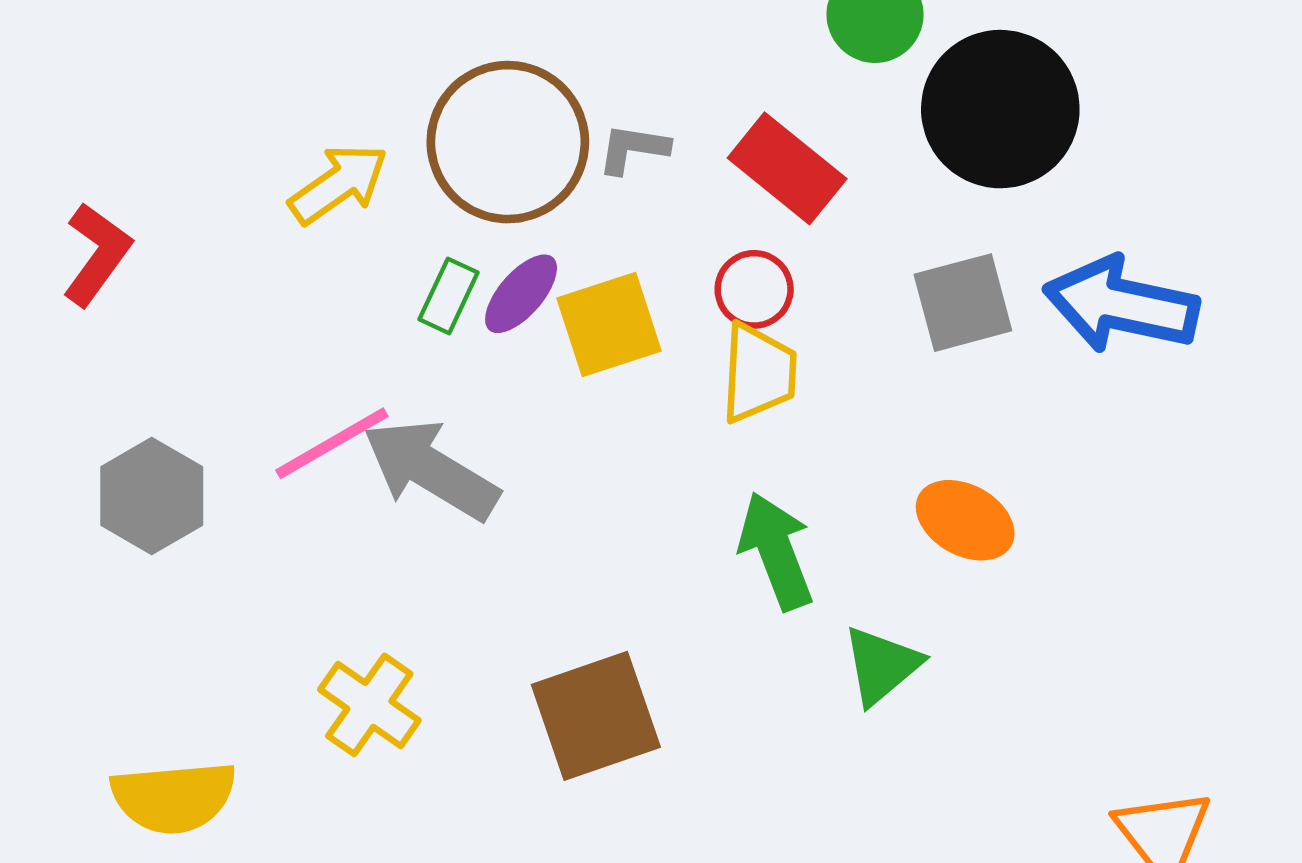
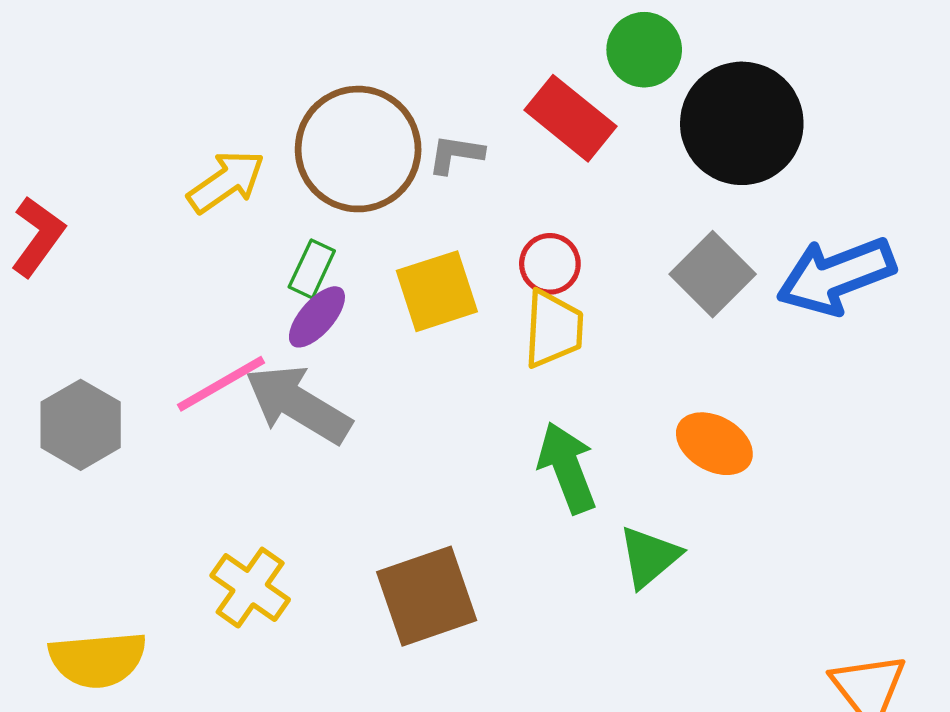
red rectangle: (787, 168) -> (570, 118), moved
purple ellipse: (521, 294) -> (317, 317), moved
gray square: (963, 303) -> (713, 274), turned -30
blue arrow: (1121, 305) -> (836, 276), turned -33

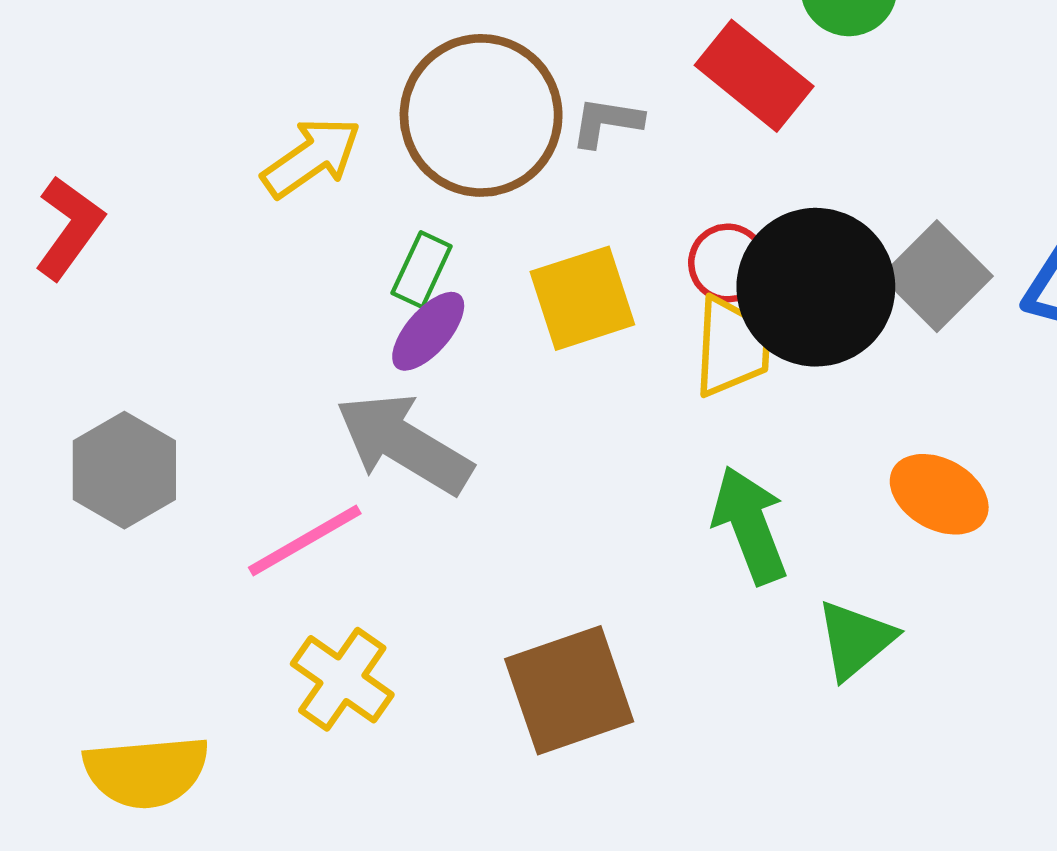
black circle: (742, 123) -> (816, 287), moved
pink line: (221, 384) -> (305, 541), moved

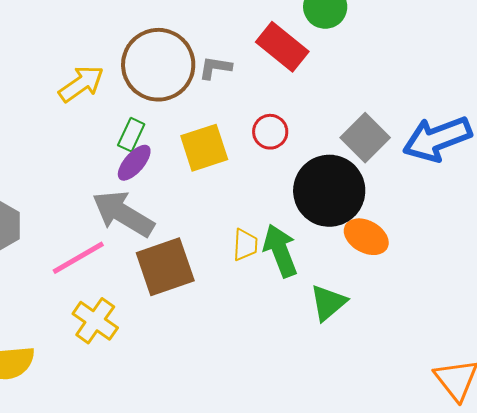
black circle: (816, 287) -> (329, 191), moved
yellow trapezoid: (732, 347) -> (245, 245), moved, size x0.7
brown square: (569, 690) -> (165, 267), moved

